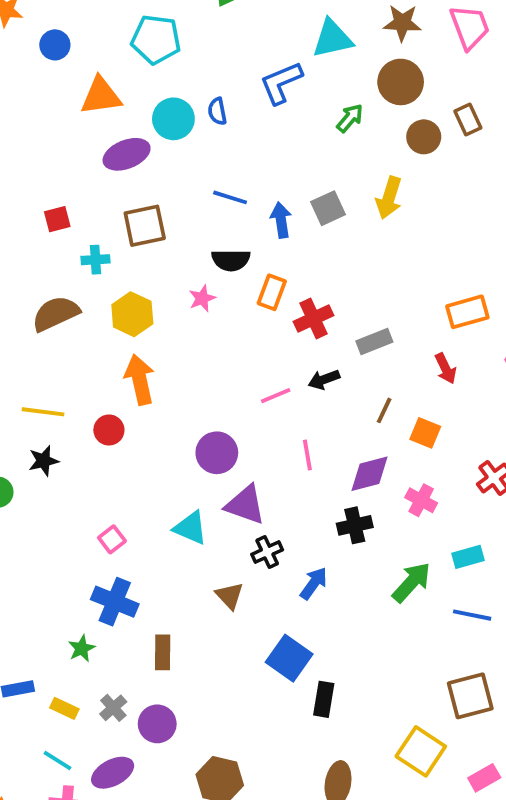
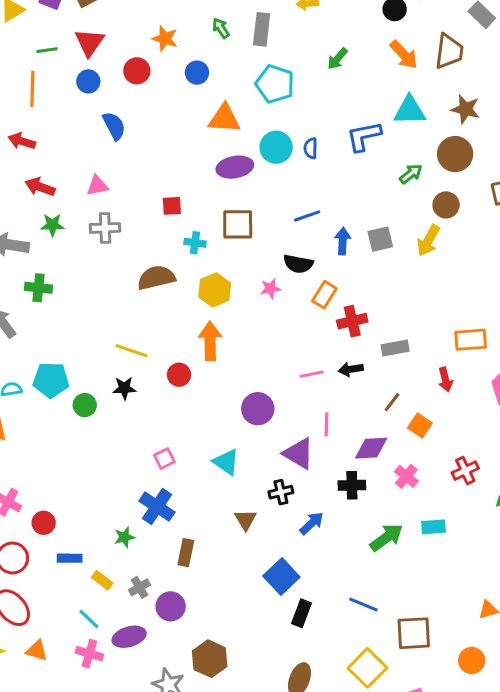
brown circle: (424, 137) -> (446, 205), moved
blue line: (230, 197) -> (307, 216), turned -48
purple triangle: (245, 505) -> (299, 454), moved
blue line: (472, 615) -> (363, 605), moved

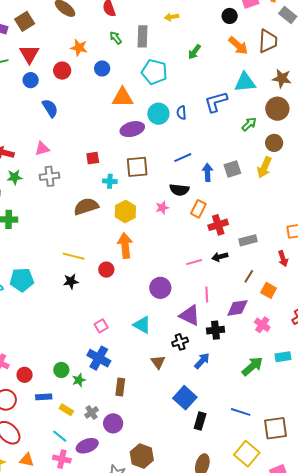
green circle: (85, 405) -> (61, 370), moved
black cross: (352, 485) -> (216, 330), moved

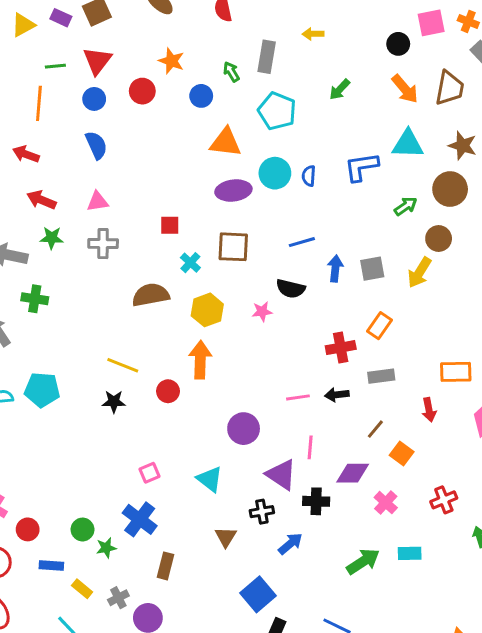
green arrow: (116, 38) -> (231, 72), moved
blue semicircle: (50, 108) -> (96, 145), moved
cyan cross: (110, 181) -> (190, 263), turned 32
orange rectangle: (198, 209) -> (380, 326), moved

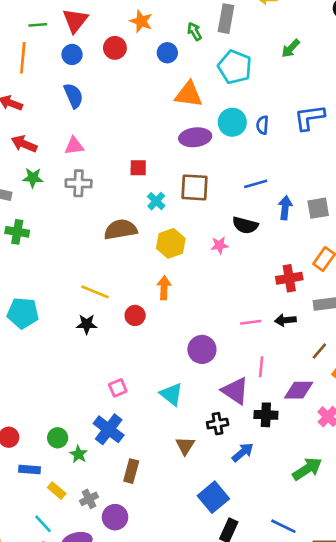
orange arrow: (200, 360) -> (164, 288), size x0.7
green star: (106, 548) -> (79, 454), turned -30

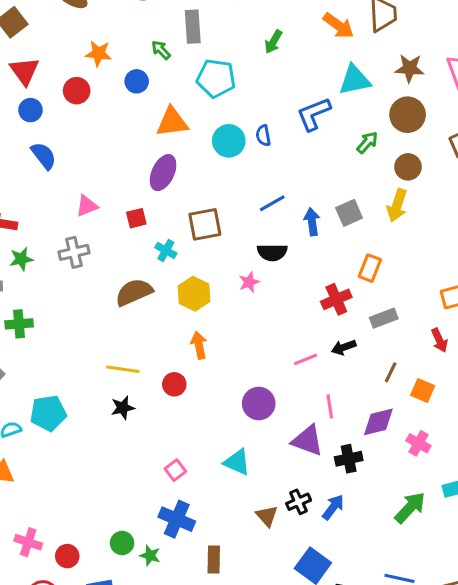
purple ellipse: (195, 137) -> (163, 173), moved, turned -44
pink triangle: (74, 146) -> (87, 206), moved
black cross: (218, 424) -> (299, 502), moved

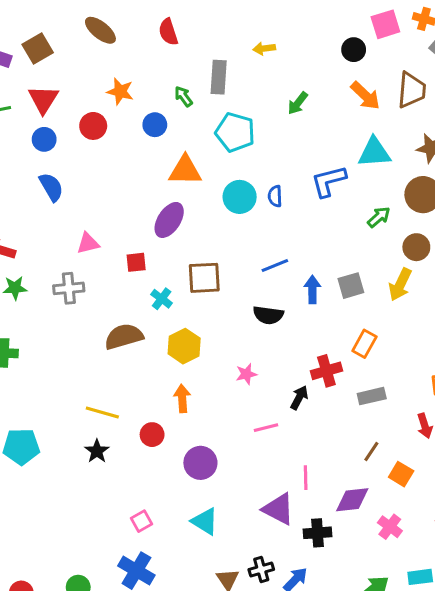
pink star: (249, 282) -> (246, 374), moved
black arrow: (344, 347) -> (299, 398), moved, turned 130
pink line: (306, 359) -> (266, 428), moved
purple circle: (259, 404) -> (200, 463), moved
black star: (123, 408) -> (97, 451), turned -30

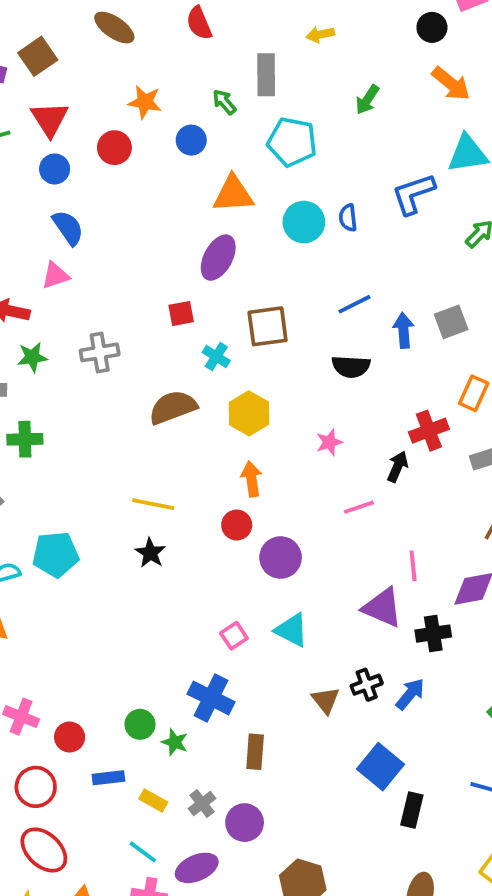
pink triangle: (88, 243) -> (55, 275), moved
red circle: (152, 435) -> (237, 525), moved
pink square: (142, 521) -> (234, 636), moved

